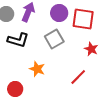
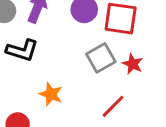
gray square: (54, 39) -> (101, 58), moved

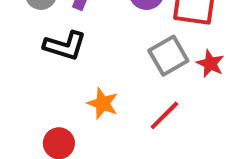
red line: (113, 106) -> (164, 115), moved

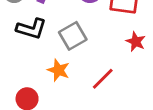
gray square: (168, 56) -> (73, 36), moved

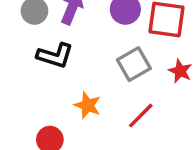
gray square: (73, 36) -> (134, 64), moved

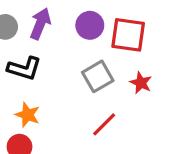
orange star: (88, 105) -> (27, 115), moved

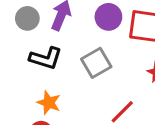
gray square: (98, 76) -> (96, 63), moved

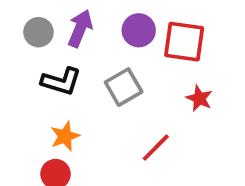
orange star: (49, 103) -> (65, 136), turned 30

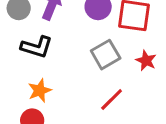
gray square: (124, 87) -> (106, 55), moved

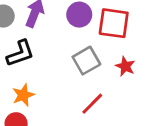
black L-shape: (37, 47) -> (20, 53), turned -36

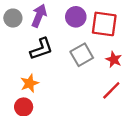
black L-shape: (20, 53) -> (41, 49), moved
red line: (92, 104) -> (111, 90), moved

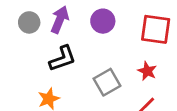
red square: (104, 24) -> (156, 29), moved
gray square: (82, 55) -> (107, 82), moved

